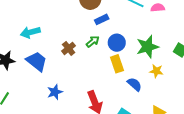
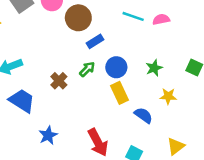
green star: (147, 47) -> (154, 68), size x0.6

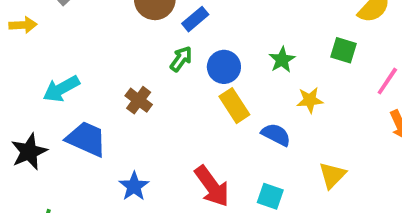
blue rectangle: (95, 41) -> (195, 19), moved
green arrow: (87, 69) -> (181, 59), moved

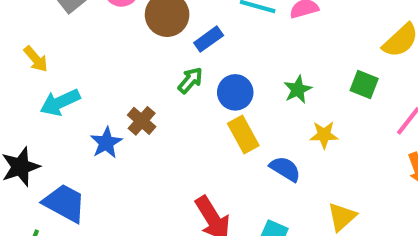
yellow arrow: (23, 25) -> (36, 59), moved, turned 48
blue trapezoid: (86, 139) -> (65, 203), moved
blue star: (134, 186) -> (106, 143), moved

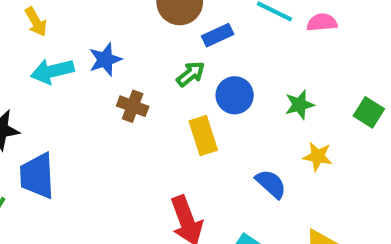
brown cross: (142, 121) -> (133, 106), turned -32
yellow rectangle: (243, 134) -> (203, 136), moved
blue star: (106, 143) -> (105, 60), moved
blue trapezoid: (65, 203) -> (37, 176), turned -132

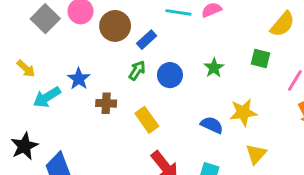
yellow rectangle: (203, 136) -> (147, 120), moved
yellow star: (318, 156) -> (243, 112), moved, size x1.4

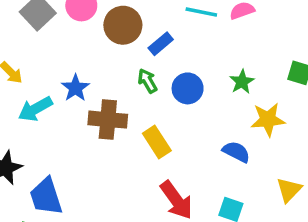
green arrow: (137, 70) -> (148, 81), turned -66
brown cross: (106, 103) -> (108, 120), size x1.5
yellow star: (243, 112) -> (268, 119), moved

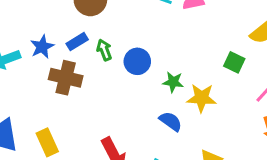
blue rectangle: (161, 44) -> (77, 42), moved
green star: (242, 82) -> (173, 82), moved, turned 30
yellow rectangle: (157, 142) -> (47, 142), moved

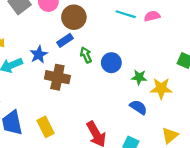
blue rectangle: (77, 42) -> (65, 40), moved

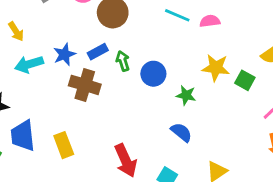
blue rectangle: (65, 40) -> (98, 52), moved
yellow star: (161, 88) -> (216, 68), moved

